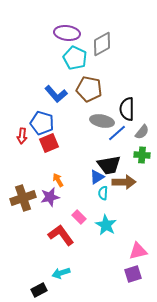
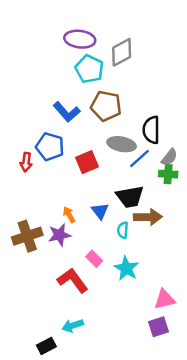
red square: (49, 143) -> (87, 162), moved
green cross: (142, 155) -> (168, 174), moved
blue triangle: (97, 177) -> (100, 211), moved, turned -35

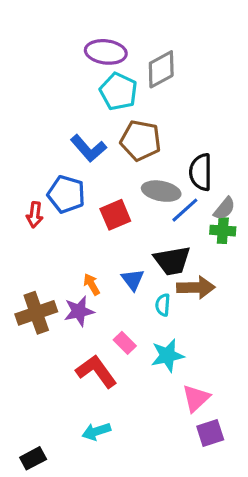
cyan star: (126, 268) -> (167, 356), turned 30
pink triangle: (165, 299) -> (196, 398), moved, turned -30
black rectangle: (46, 346) -> (33, 458), moved

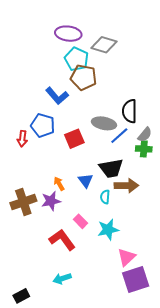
gray diamond: (161, 69) -> (104, 45), turned 45
brown pentagon: (141, 140) -> (84, 77), moved
purple square: (210, 433) -> (136, 280), size x1.5

